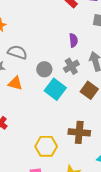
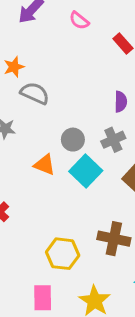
gray semicircle: (17, 52) -> (35, 93), moved
orange triangle: (15, 83) -> (45, 165), moved

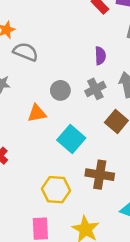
orange triangle: (45, 165) -> (37, 113), turned -30
cyan square: (86, 171) -> (71, 139), moved

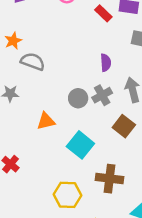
gray circle: (60, 90) -> (78, 98), moved

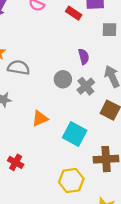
gray circle: (78, 98) -> (63, 79), moved

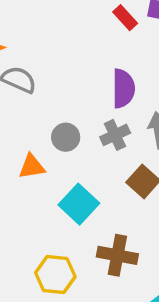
purple semicircle: (84, 57) -> (123, 88), size x1.5
gray circle: (63, 79) -> (66, 137), moved

